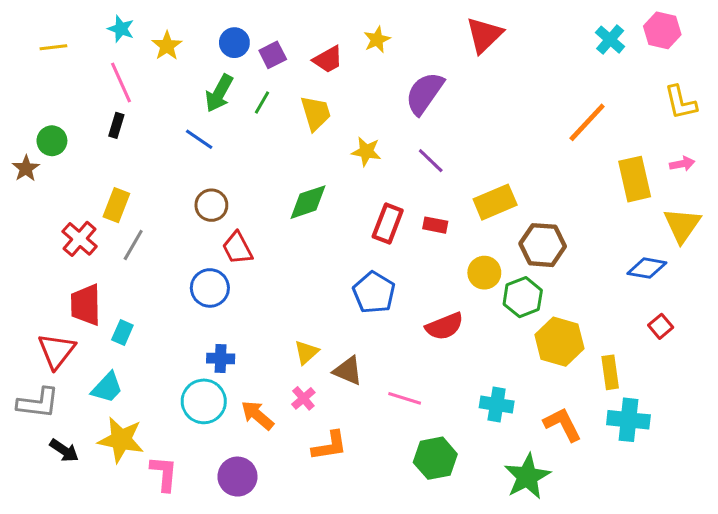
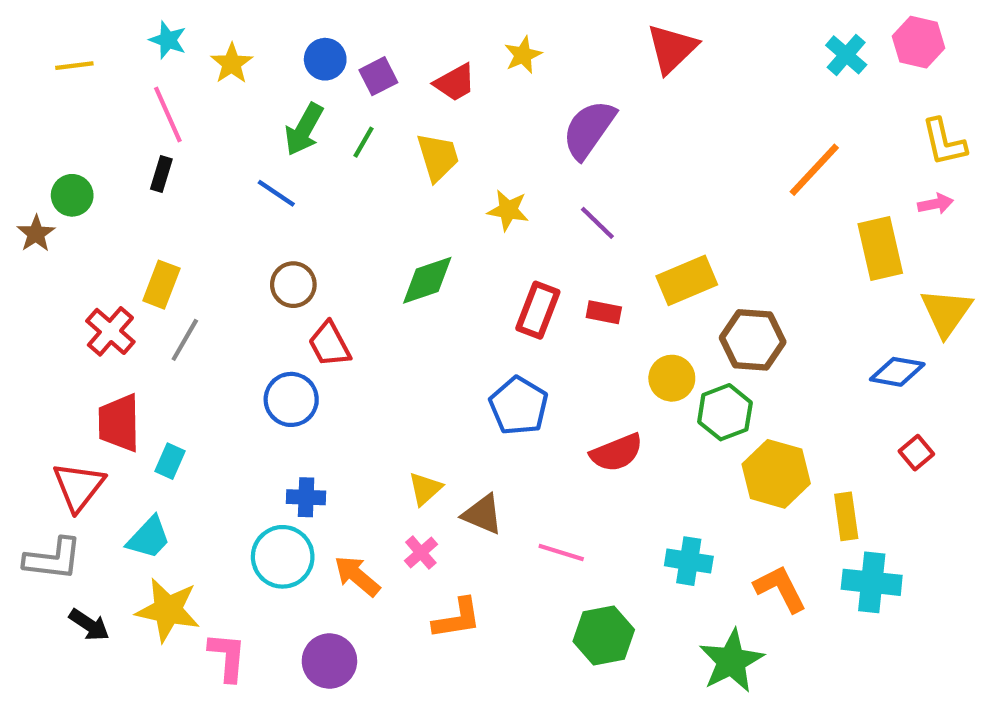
pink arrow: (682, 164) -> (936, 204), moved

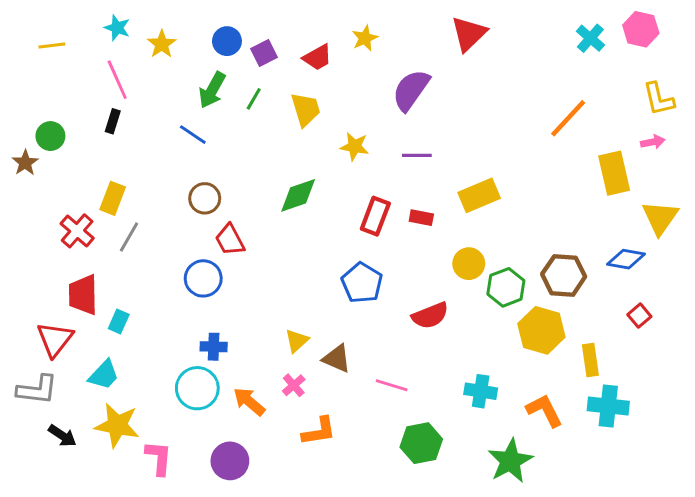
purple line: (597, 223) -> (417, 155), turned -44
brown hexagon: (753, 340) -> (564, 275), moved

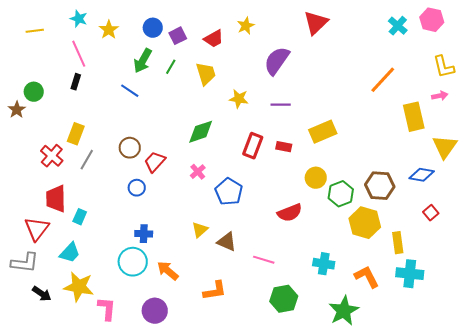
brown circle: (205, 198) -> (130, 148), moved
red trapezoid: (230, 240) -> (155, 162), turned 70
blue circle: (203, 278) -> (137, 188), size x0.7
blue pentagon: (362, 283) -> (229, 192), moved
pink cross: (294, 385) -> (198, 172), moved

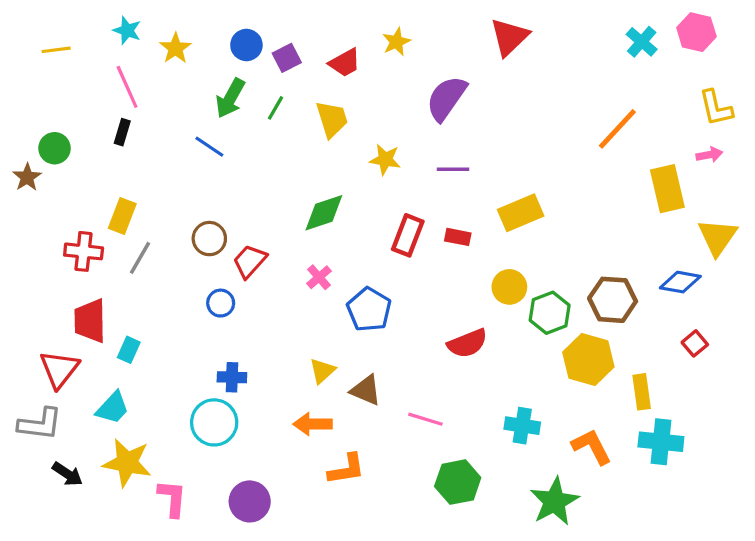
red cross: (52, 156) -> (84, 251), turned -35
orange arrow: (168, 271) -> (313, 424), moved, turned -40

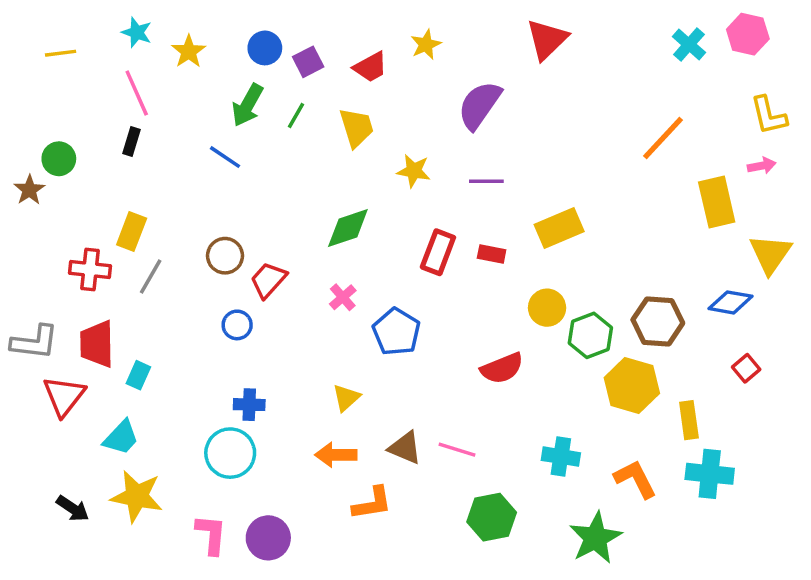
brown triangle: (366, 390) -> (405, 448), moved
gray L-shape: (40, 424) -> (35, 342), moved
pink L-shape: (172, 498) -> (211, 534), moved

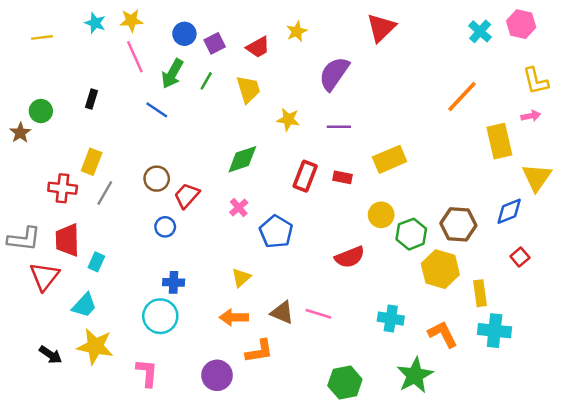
yellow star: (189, 51) -> (131, 21), moved, turned 30
pink line: (137, 93) -> (135, 57), moved
blue diamond: (731, 302) -> (509, 211), turned -32
green hexagon: (492, 517) -> (345, 383), moved
purple circle: (268, 538) -> (217, 375), moved

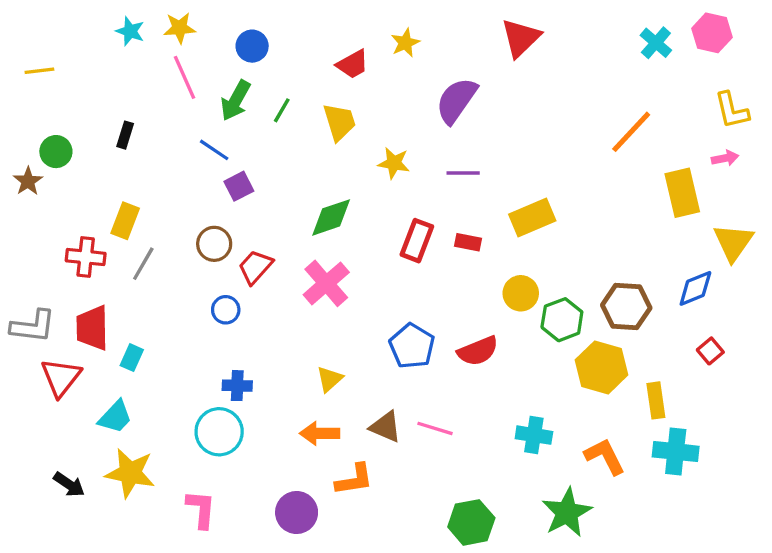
yellow line: (42, 37) -> (39, 71), moved
purple square: (215, 43) -> (239, 186), moved
pink cross: (239, 208) -> (326, 283), size x1.8
blue pentagon: (276, 232) -> (412, 346), moved

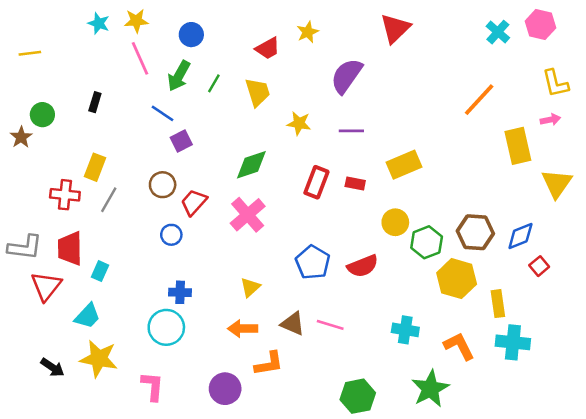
blue diamond: (695, 288) -> (520, 236), moved

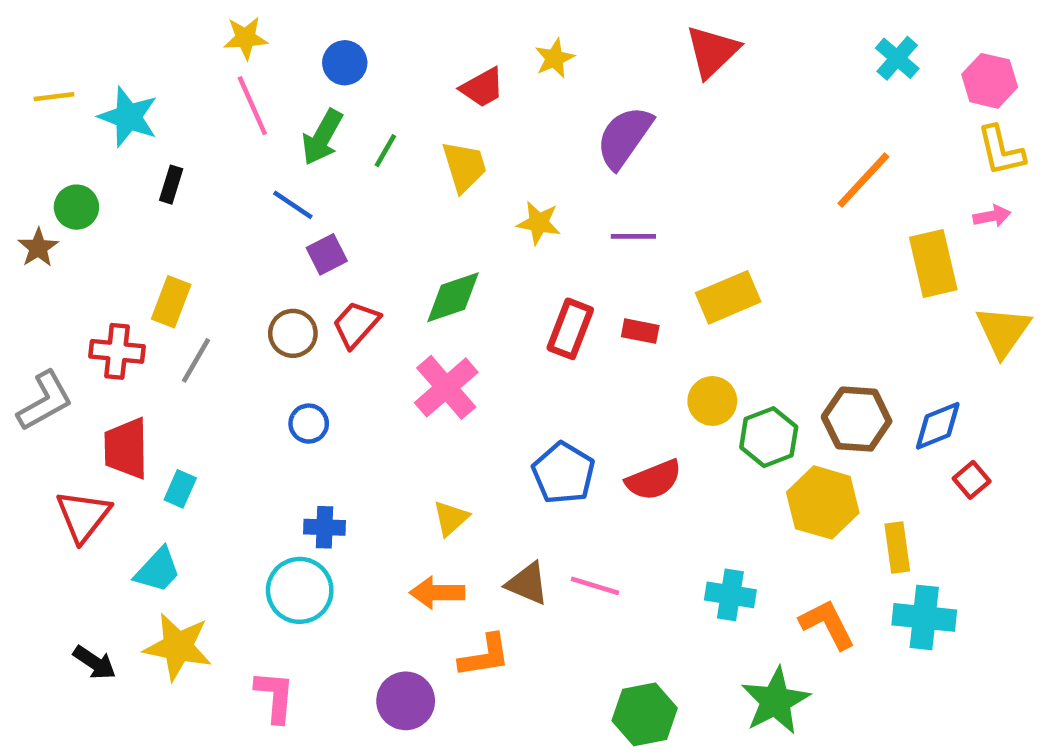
cyan star: (99, 23) -> (128, 117), moved, size x1.5
pink hexagon: (540, 25) -> (990, 81), moved
red trapezoid: (194, 202) -> (356, 324), moved
gray L-shape: (25, 247) -> (45, 401), moved, turned -36

